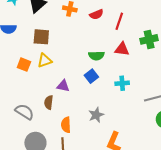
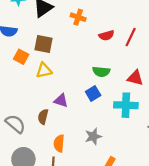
red semicircle: (96, 14) -> (106, 35), moved
red triangle: (122, 49) -> (135, 78), moved
orange square: (24, 65) -> (21, 57), moved
cyan cross: (122, 83) -> (126, 105), size x1.5

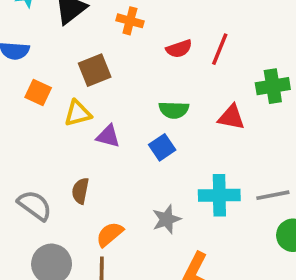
brown square: (43, 44) -> (95, 70), moved, turned -30
purple triangle: (61, 101) -> (108, 136), moved
cyan cross: (126, 105) -> (219, 195), moved
orange semicircle: (59, 143) -> (110, 234), turned 49

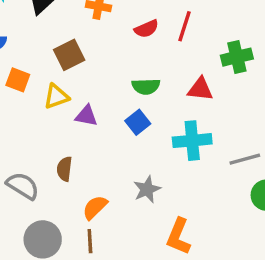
cyan cross: (219, 195) -> (192, 141), moved

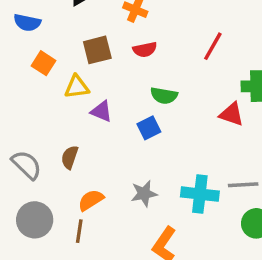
red semicircle: (146, 29) -> (145, 50), moved
red triangle: (200, 89) -> (232, 114), moved
cyan cross: (192, 141) -> (200, 194), moved

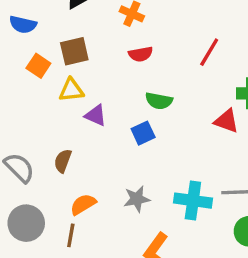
brown square: (97, 50) -> (74, 51), moved

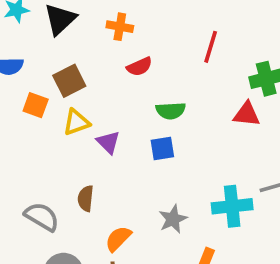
purple triangle: (96, 115) -> (108, 142), turned 35
blue square: (143, 133) -> (162, 148), turned 30

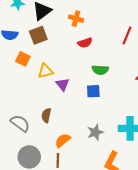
brown square: (69, 81) -> (38, 35), moved

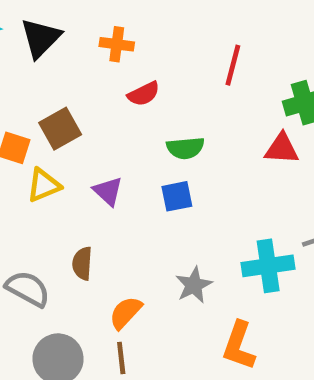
brown square: (38, 35) -> (60, 129), moved
yellow triangle: (45, 71) -> (44, 185), moved

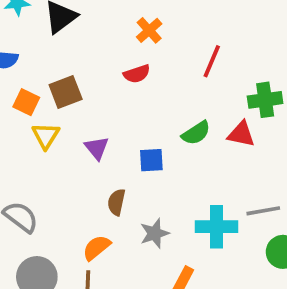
orange cross: (117, 44) -> (149, 30), moved, turned 32
green semicircle: (185, 148) -> (196, 133), moved, turned -36
yellow triangle: (44, 185) -> (46, 136), turned -44
brown semicircle: (82, 263) -> (116, 202), moved

